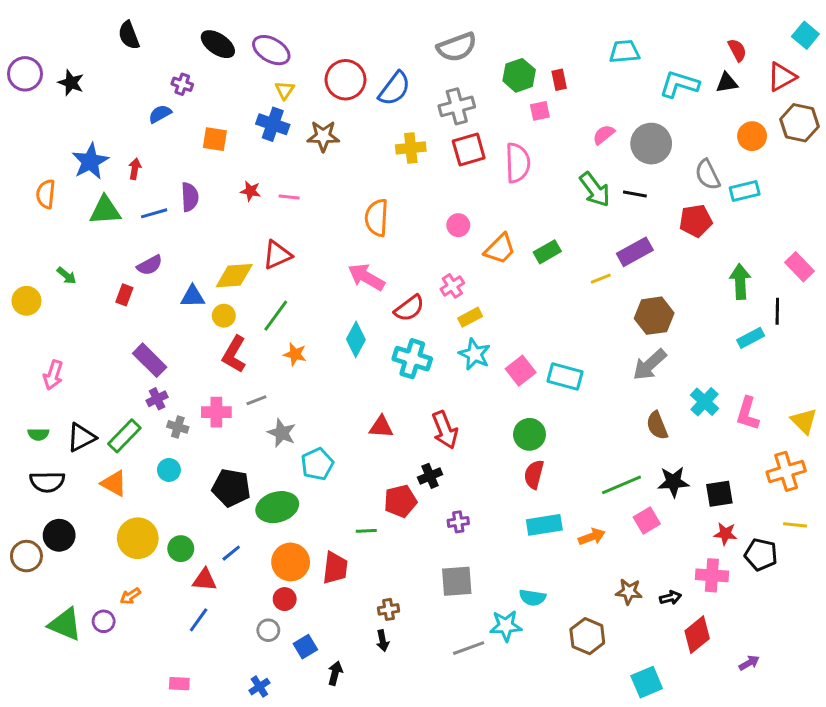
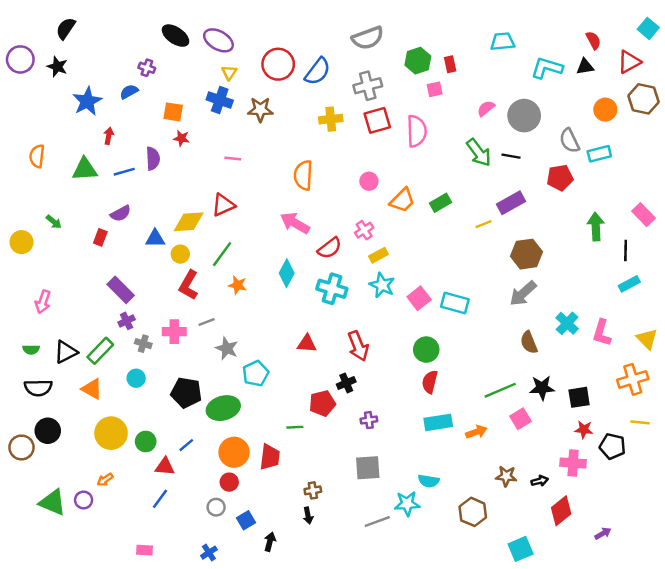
black semicircle: (129, 35) -> (66, 28), moved, turned 55
blue star: (90, 161) -> (87, 101), moved
red star: (251, 191) -> (181, 138), moved
cyan rectangle: (751, 338) -> (629, 284), moved

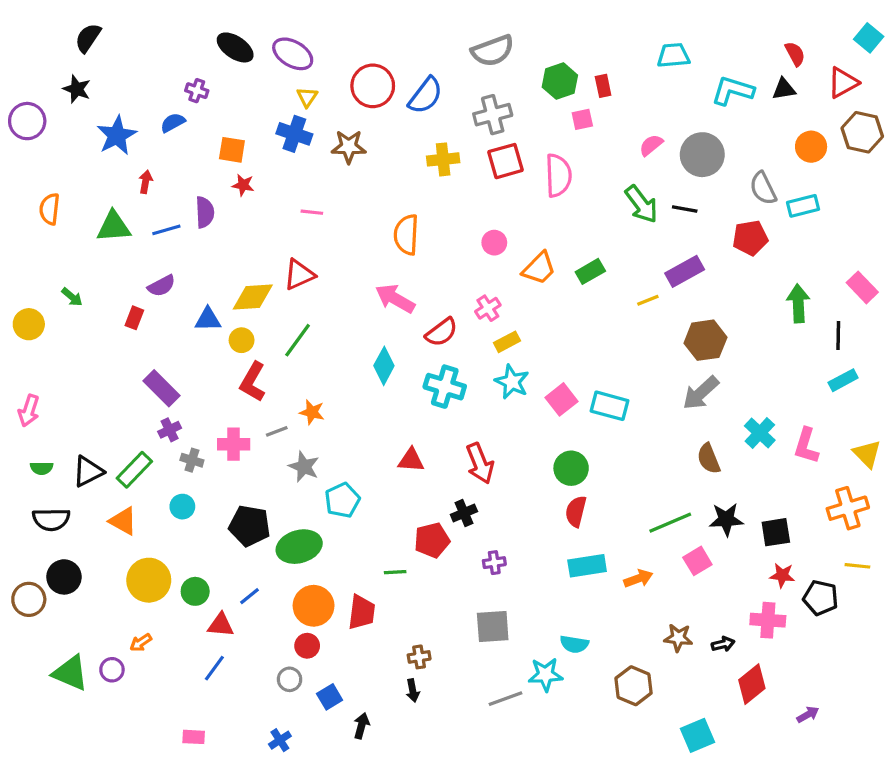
purple circle: (20, 59) -> (27, 121), moved
orange star: (238, 285) -> (312, 412), moved
pink arrow: (43, 302) -> (29, 411), moved

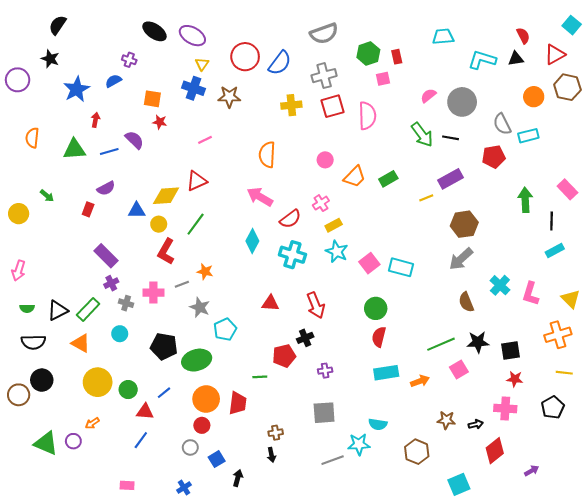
purple semicircle: (205, 212) -> (134, 140), turned -42
pink line: (312, 212) -> (205, 140), turned -32
black pentagon: (821, 598) -> (553, 407), moved, turned 30

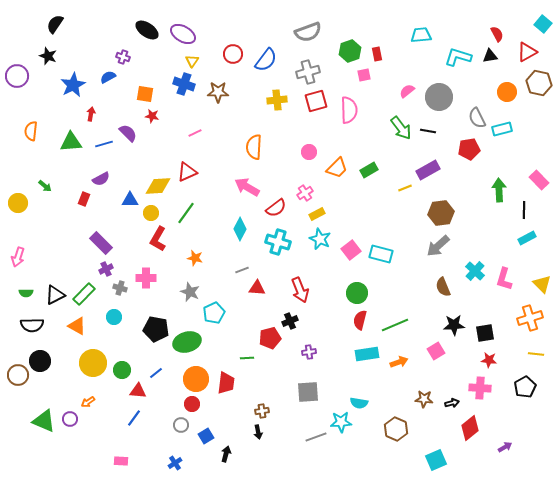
red circle: (245, 57) -> (233, 54), size x0.7
gray line: (182, 284) -> (242, 270), moved
green line: (441, 344) -> (395, 325), moved

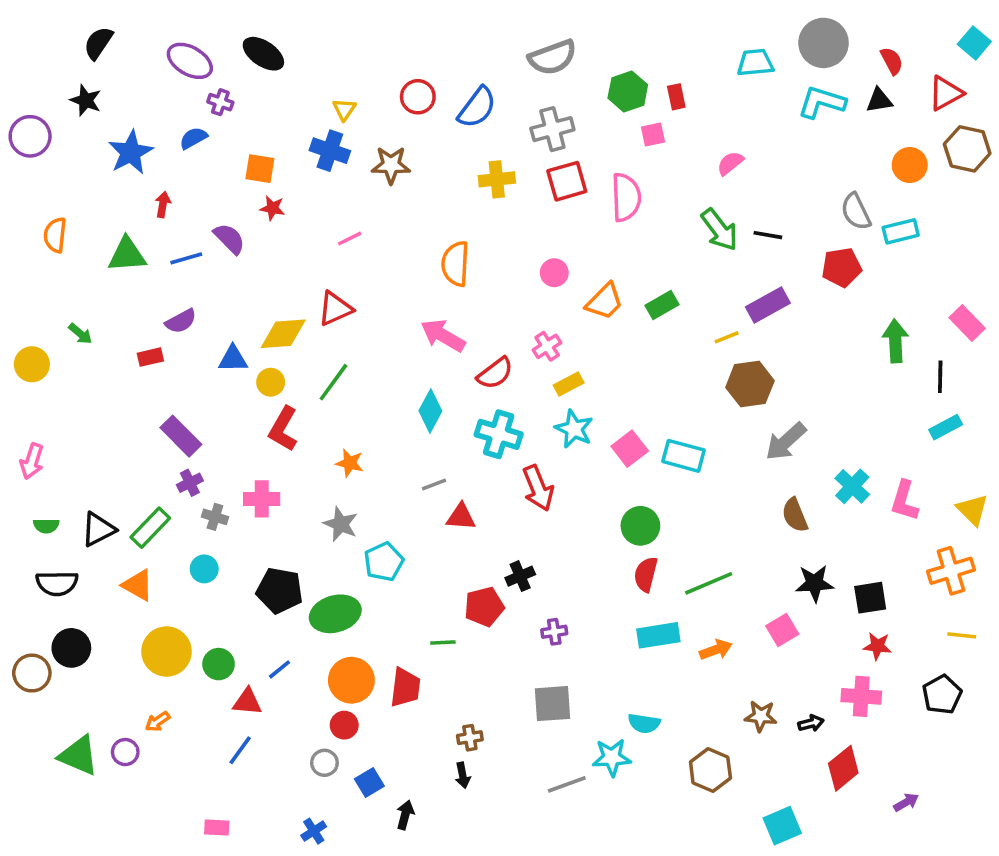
purple ellipse: (183, 34) -> (190, 61), moved
gray circle: (439, 97) -> (824, 43), moved
red rectangle: (84, 199) -> (150, 357), turned 56
brown hexagon: (441, 213) -> (750, 384), moved
red arrow: (300, 290) -> (538, 488), moved

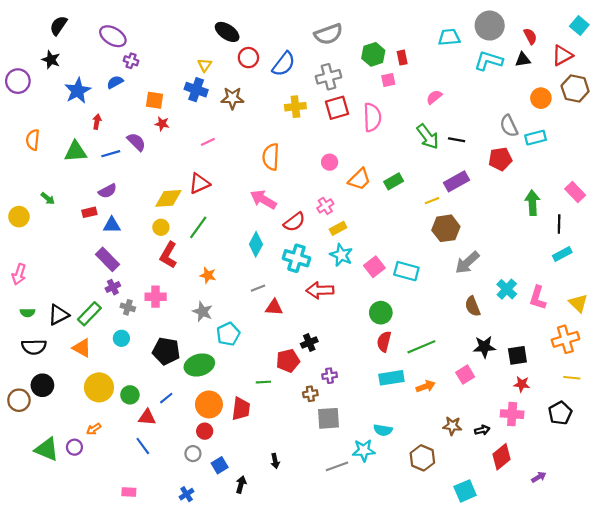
black ellipse: (263, 54) -> (227, 32), moved
blue triangle: (233, 359) -> (112, 225), moved
red arrow: (538, 488) -> (320, 290), turned 110
brown cross: (470, 738) -> (310, 394), moved
blue line: (240, 750) -> (143, 446), turned -72

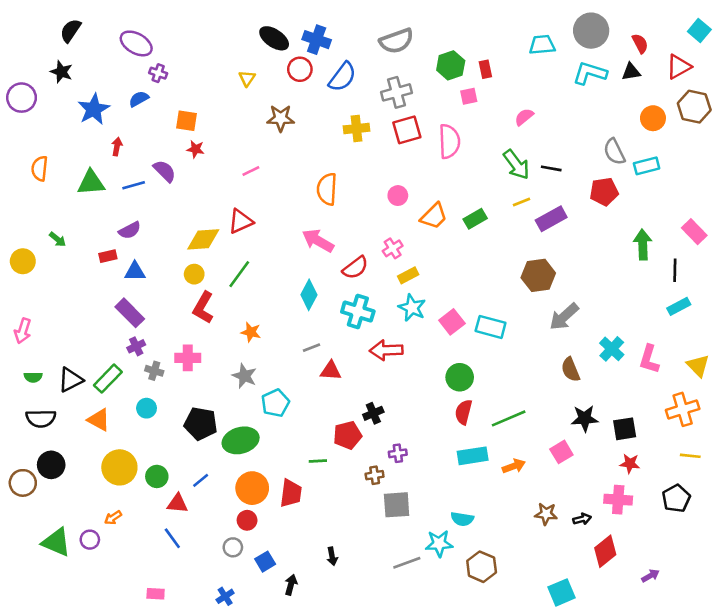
blue cross: (196, 90) -> (317, 40), moved
yellow line: (432, 201) -> (522, 202), moved
brown hexagon: (422, 458) -> (482, 567), moved

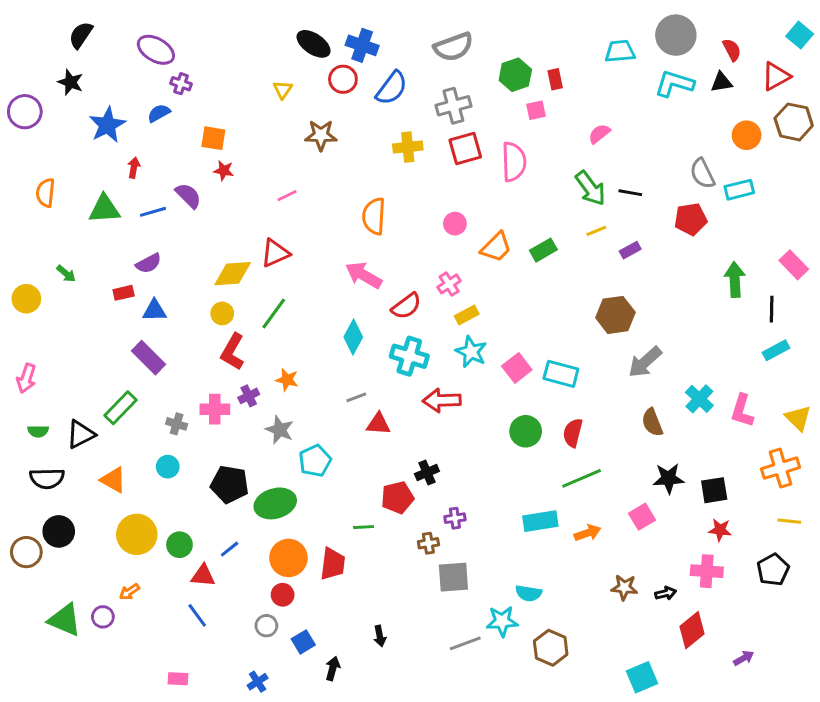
purple rectangle: (551, 219) -> (630, 250), size x0.6
purple cross: (136, 346) -> (249, 396), moved
green rectangle: (108, 379) -> (121, 408), moved
red semicircle: (464, 412) -> (573, 433), moved

